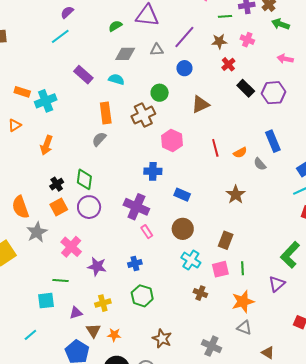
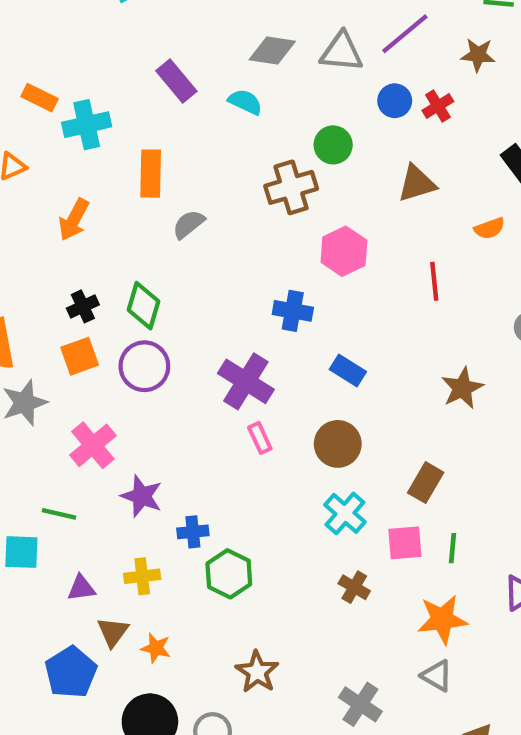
gray triangle: (157, 50) -> (342, 52), size x1.5
red cross: (228, 64) -> (438, 106), moved
orange rectangle: (106, 113) -> (151, 174), moved
orange semicircle: (240, 153) -> (489, 228), moved
blue cross: (135, 263) -> (193, 532), moved

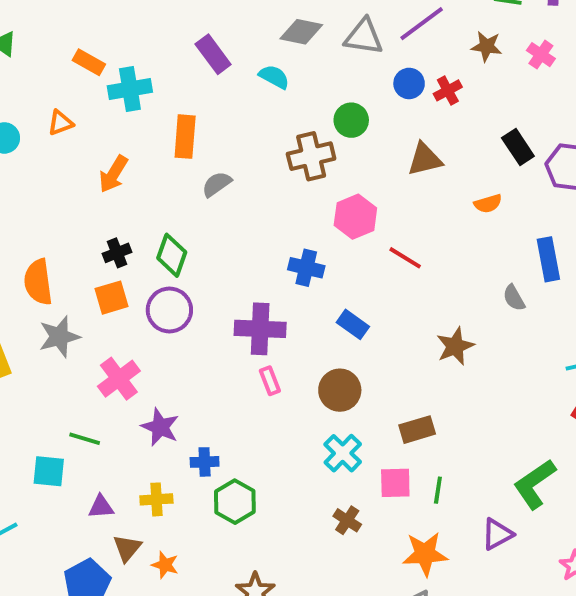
red line: (434, 281) -> (405, 258), moved, turned -56
purple cross: (246, 381) -> (260, 329), turned -33
brown rectangle: (426, 483) -> (417, 430), turned 40

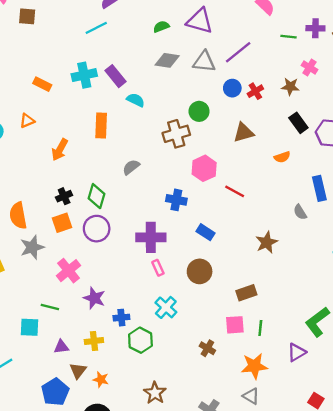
brown star: (487, 46) -> (290, 87), moved
cyan semicircle: (274, 77) -> (136, 100), moved
cyan cross: (130, 89) -> (84, 75), moved
gray semicircle: (217, 184) -> (131, 167), moved
cyan cross: (343, 453) -> (166, 307), moved

